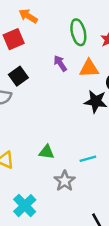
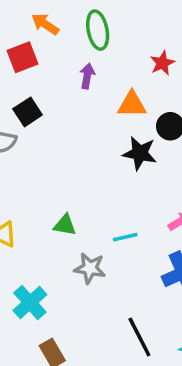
green ellipse: (78, 32) -> (98, 30), moved
purple arrow: (60, 63) -> (87, 76), moved, turned 42
gray star: (65, 181) -> (90, 268), turned -30

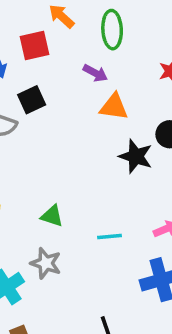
purple arrow: (87, 76) -> (95, 73), turned 100
orange triangle: (132, 104) -> (114, 107), moved
gray star: (90, 268) -> (46, 263), moved

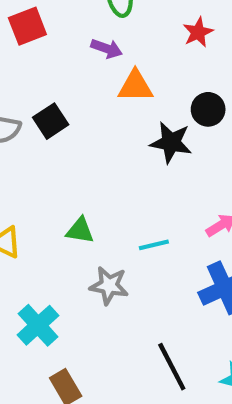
black square: (32, 100) -> (51, 121), moved
gray star: (46, 263) -> (109, 286), moved

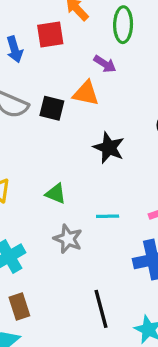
orange triangle: (135, 86) -> (86, 93), moved
black square: (51, 121) -> (52, 108), turned 35
black star: (171, 142) -> (109, 148), moved

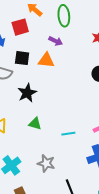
black square: (52, 108) -> (22, 58), moved
black star: (109, 148) -> (27, 93), moved, turned 30
gray star: (68, 239) -> (46, 163), moved

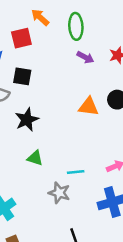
purple arrow: (56, 41) -> (85, 57), moved
orange triangle: (46, 60) -> (89, 107), moved
gray star: (46, 163) -> (59, 193), moved

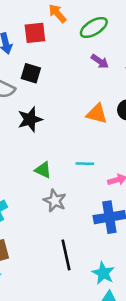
green ellipse: (76, 26) -> (94, 27), turned 55
green triangle: (35, 158) -> (43, 170), moved
cyan line: (76, 172) -> (85, 164), moved

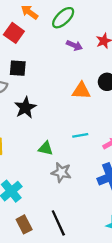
red square: (35, 33) -> (14, 33), turned -36
black line: (66, 255) -> (58, 223), moved

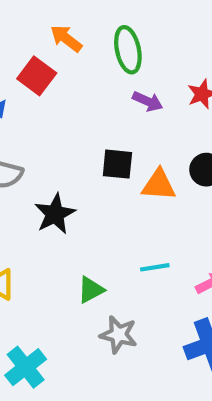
green ellipse: (63, 18) -> (128, 50), turned -60
black square: (18, 68) -> (117, 164), moved
green triangle: (46, 148) -> (91, 290), turned -42

